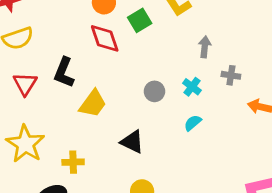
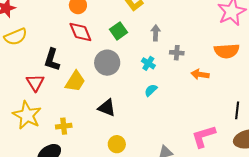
green square: (140, 20) -> (118, 31), moved
red triangle: (25, 84) -> (35, 83), moved
gray circle: (154, 91) -> (107, 63), moved, size x1.6

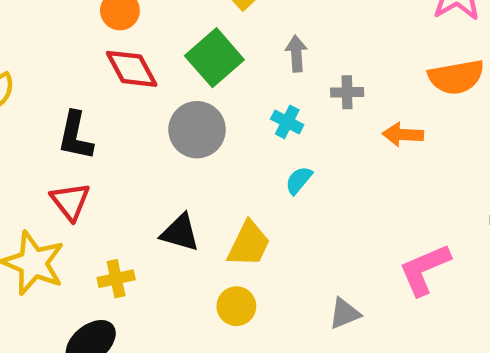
green square: (118, 31) -> (214, 58), size x1.4
yellow trapezoid: (75, 81) -> (249, 244), moved
red triangle: (35, 83) -> (70, 201), moved
black triangle: (107, 108) -> (180, 233), moved

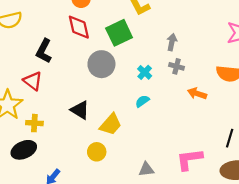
gray arrow: (296, 54) -> (172, 42), moved
red triangle: (70, 201) -> (33, 81), turned -30
yellow cross: (116, 279) -> (34, 123), moved

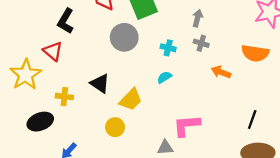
cyan cross: (145, 72) -> (168, 48), turned -32
yellow cross: (34, 123) -> (64, 97), moved
pink L-shape: (189, 159) -> (187, 125), moved

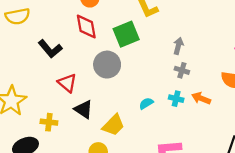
black L-shape: (66, 21) -> (50, 49), turned -70
cyan cross: (168, 48) -> (176, 99), moved
red triangle: (53, 51) -> (67, 83), moved

